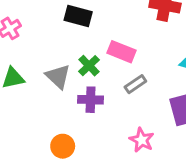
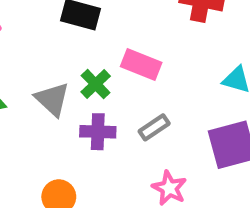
gray rectangle: (135, 84) -> (154, 127), moved

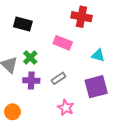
pink rectangle: (141, 65) -> (63, 43), moved

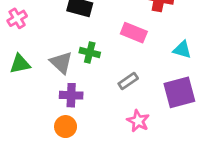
green cross: (30, 57) -> (90, 53), turned -32
purple cross: (31, 80) -> (71, 95), moved

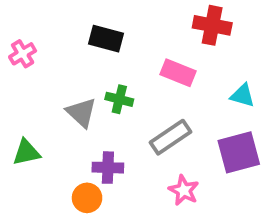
green triangle: (20, 64) -> (26, 152), moved
gray rectangle: (128, 81) -> (170, 137), size x1.5
purple cross: (71, 95) -> (108, 168), moved

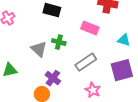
purple cross: (108, 168) -> (53, 78), turned 35

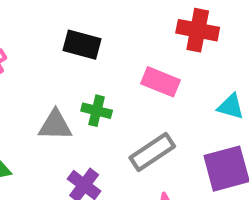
gray triangle: (39, 49) -> (55, 125), turned -42

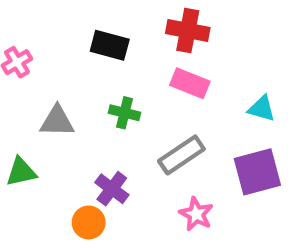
red cross: (198, 30) -> (188, 31), moved
gray triangle: (55, 125) -> (57, 121), moved

